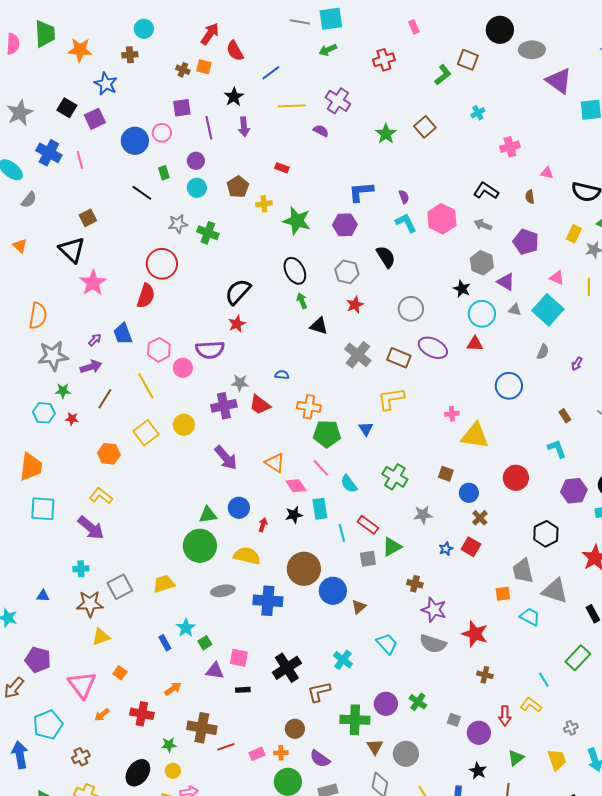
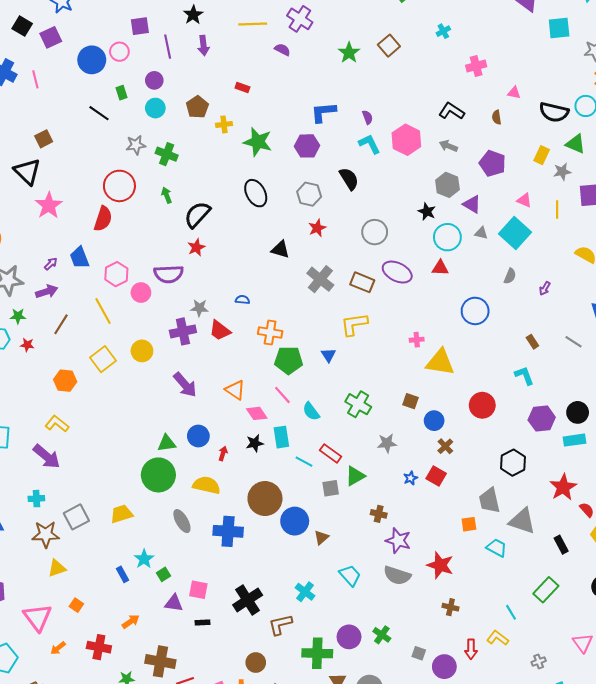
green arrow: (302, 301) -> (167, 195), moved
cyan line: (342, 533) -> (304, 462), turned -48
gray ellipse: (223, 591) -> (182, 521), turned 70

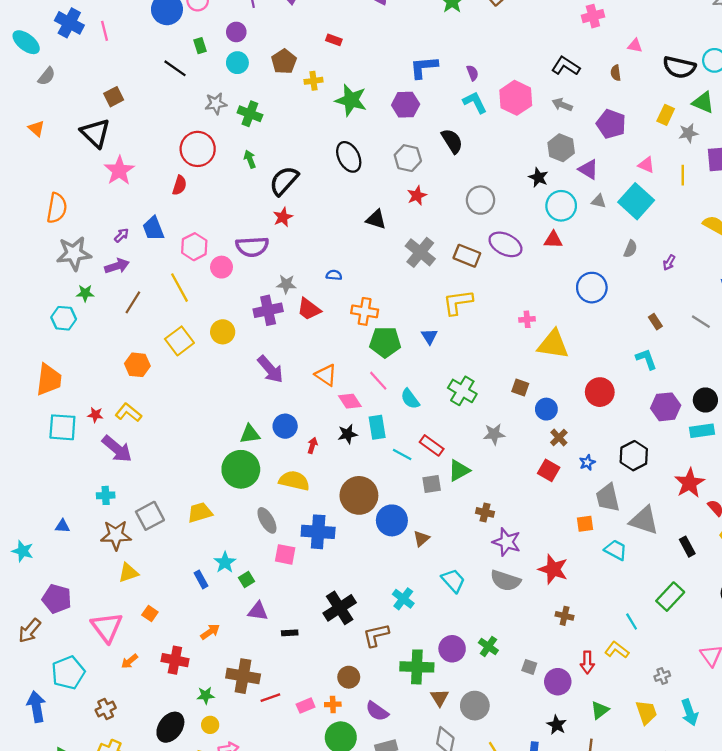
red semicircle: (103, 219) -> (179, 185), size x0.7
red star: (27, 345) -> (95, 415), moved
blue star: (411, 478) -> (587, 462), moved
pink square: (198, 590) -> (285, 554), moved

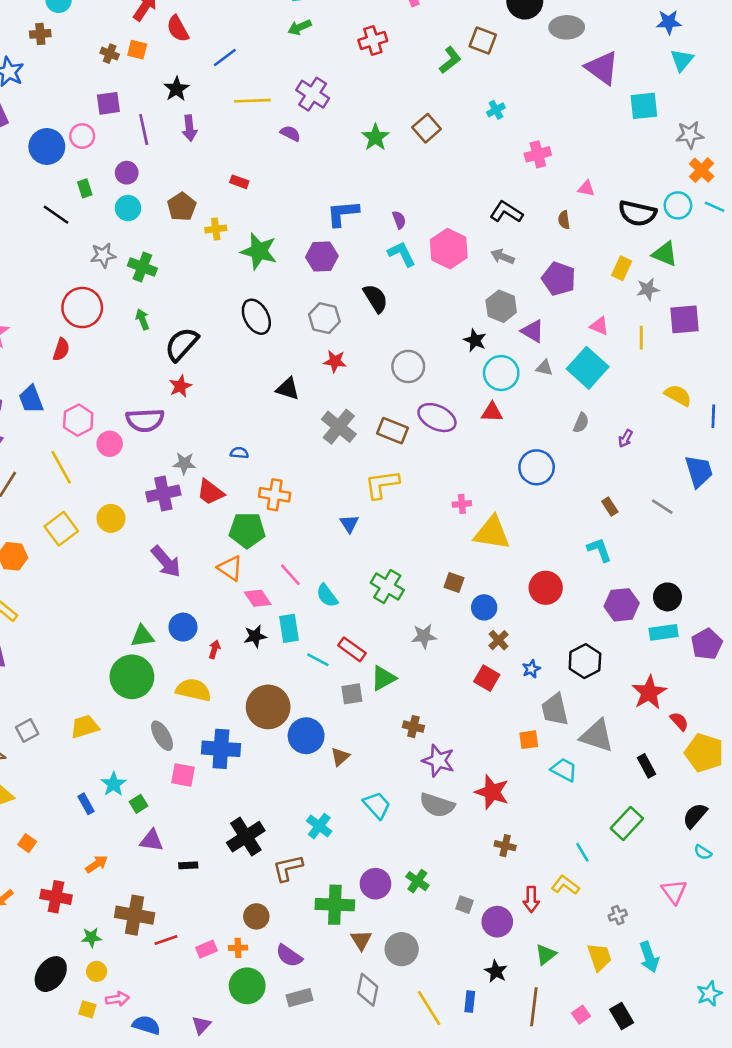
red star: (417, 196) -> (335, 361), turned 30
green pentagon: (385, 342) -> (247, 530), moved
gray square: (150, 516) -> (27, 730), size x0.7

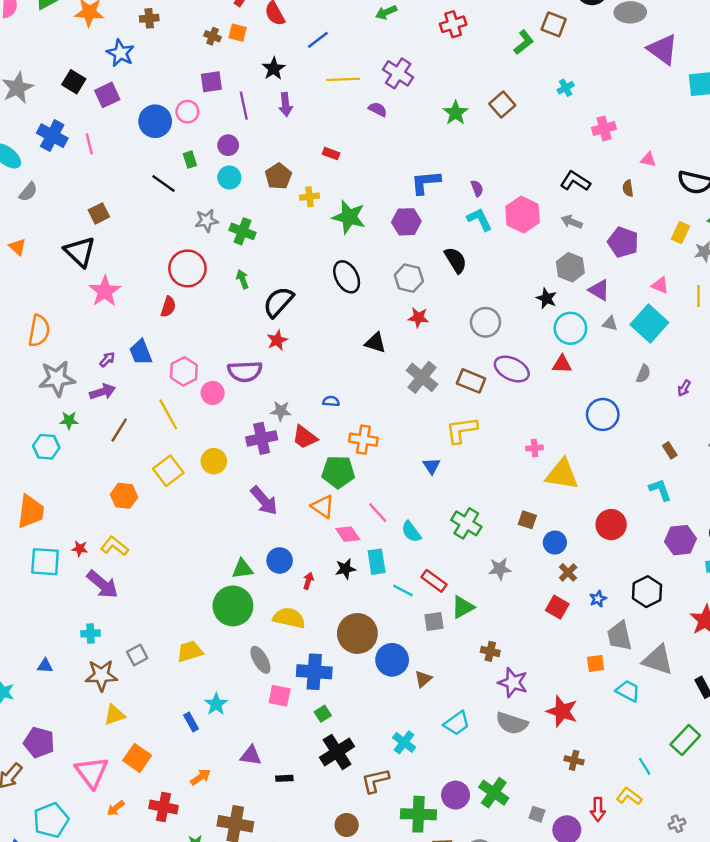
green square: (138, 804) -> (323, 714), moved
cyan trapezoid: (377, 805) -> (457, 723), turned 96
orange square: (27, 843) -> (137, 758), size x1.6
green cross: (417, 881) -> (494, 793), size x1.4

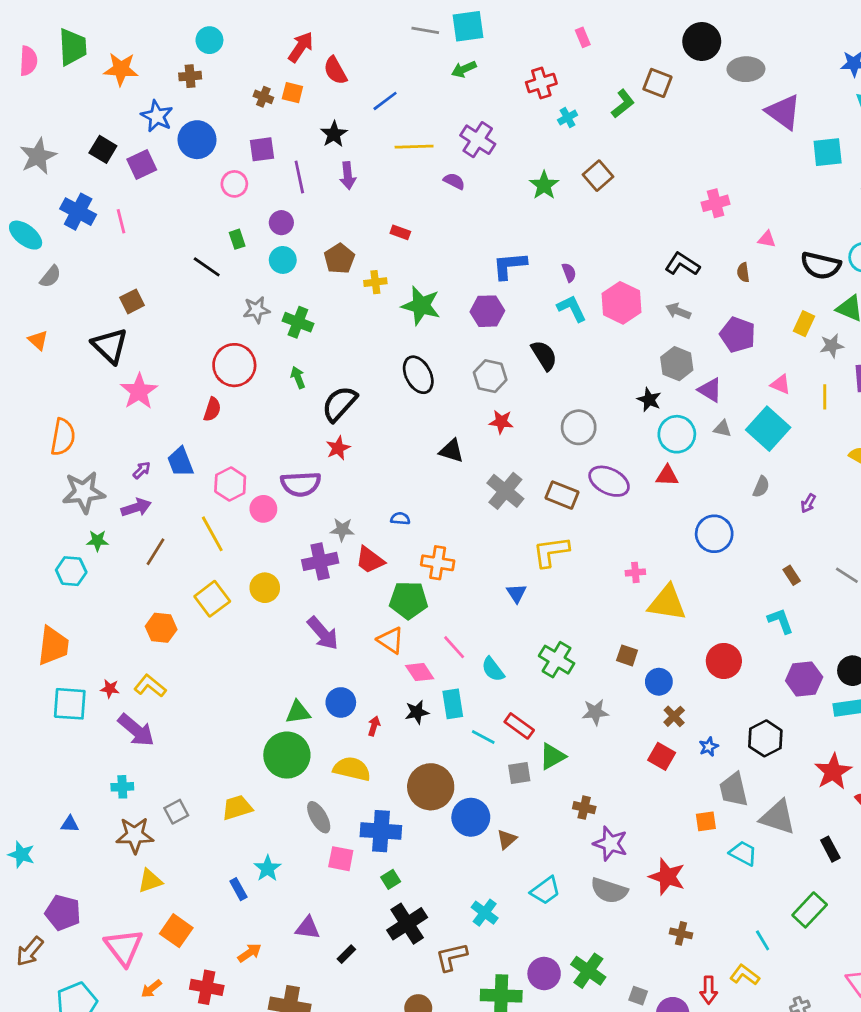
cyan cross: (566, 88) -> (568, 118), moved
blue circle: (155, 121) -> (197, 140), moved
black rectangle: (284, 778) -> (346, 954), turned -42

